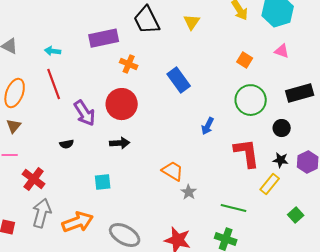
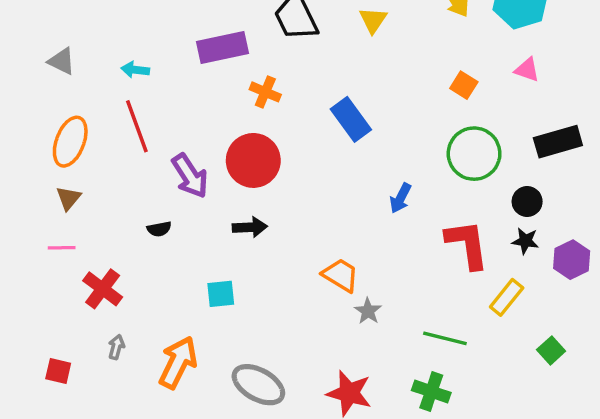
black star: (281, 160) -> (525, 241), moved
gray arrow: (42, 213) -> (116, 347), size x0.5
orange arrow: (78, 222) -> (178, 362), turned -44

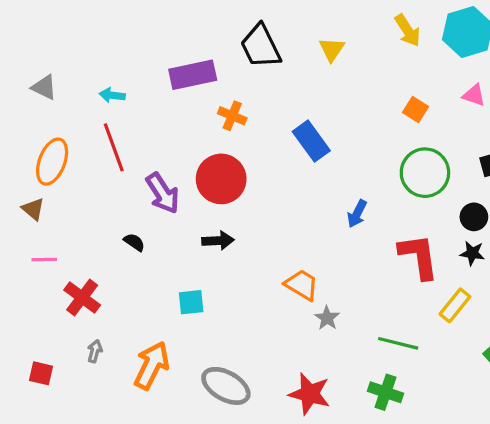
brown triangle: (68, 198) -> (33, 209), moved, turned -30
black semicircle: (159, 229) -> (134, 242), turned -135

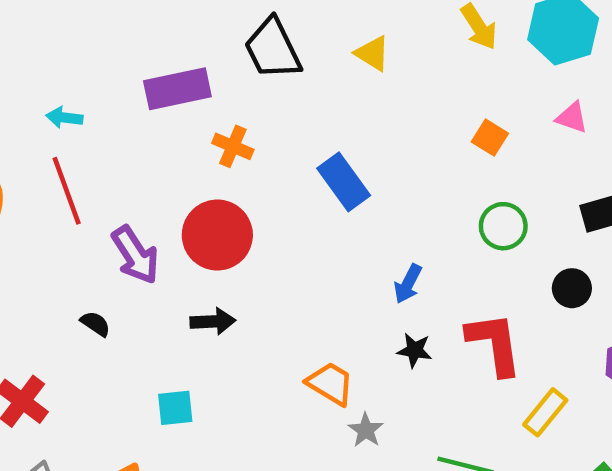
yellow triangle: (332, 49) -> (372, 53), turned -32
green circle: (425, 173) -> (503, 226), size x0.7
black star: (472, 253) -> (415, 350), moved

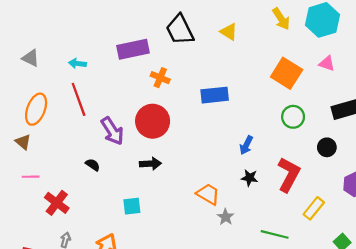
orange square: (490, 138) -> (287, 73), size x1.8
blue rectangle: (344, 182) -> (215, 95), turned -60
red L-shape: (494, 344) -> (289, 175), turned 36

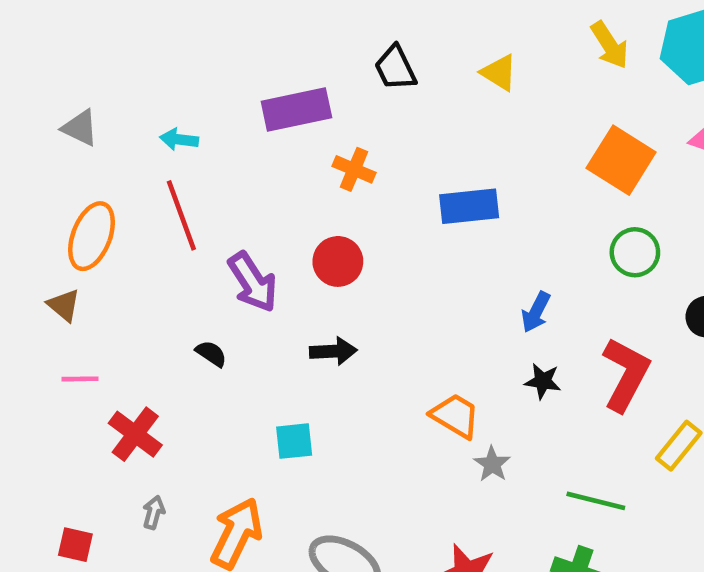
black trapezoid: (180, 30) -> (395, 68), size x0.7
red circle: (153, 121) -> (338, 261), size x0.7

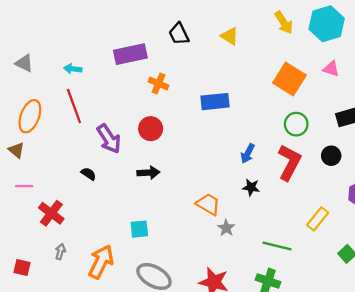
red L-shape: (626, 374) -> (289, 162), moved
cyan square: (294, 441) -> (139, 229), moved

